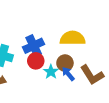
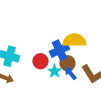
blue cross: (34, 46) -> (59, 50), moved

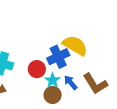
yellow semicircle: (74, 40) -> (75, 45), turned 30
brown circle: (67, 63) -> (53, 95), moved

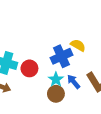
yellow semicircle: (75, 45) -> (78, 45), size x0.6
red circle: (37, 69) -> (29, 68), moved

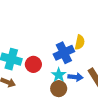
yellow semicircle: (78, 45) -> (80, 42), turned 72
blue arrow: (74, 82) -> (76, 77), turned 136

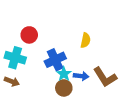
blue cross: (64, 53) -> (55, 60), moved
red circle: (33, 64) -> (29, 35), moved

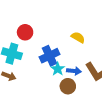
yellow semicircle: (85, 40) -> (78, 37), turned -72
brown circle: (64, 88) -> (68, 86), moved

